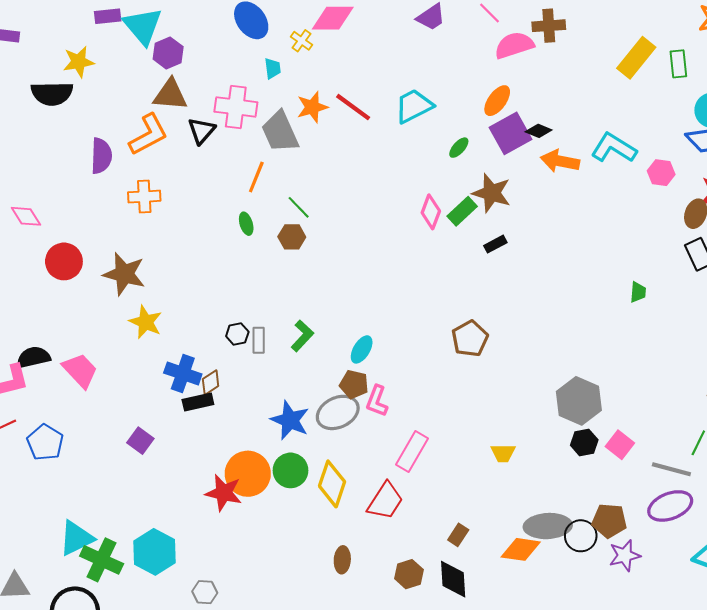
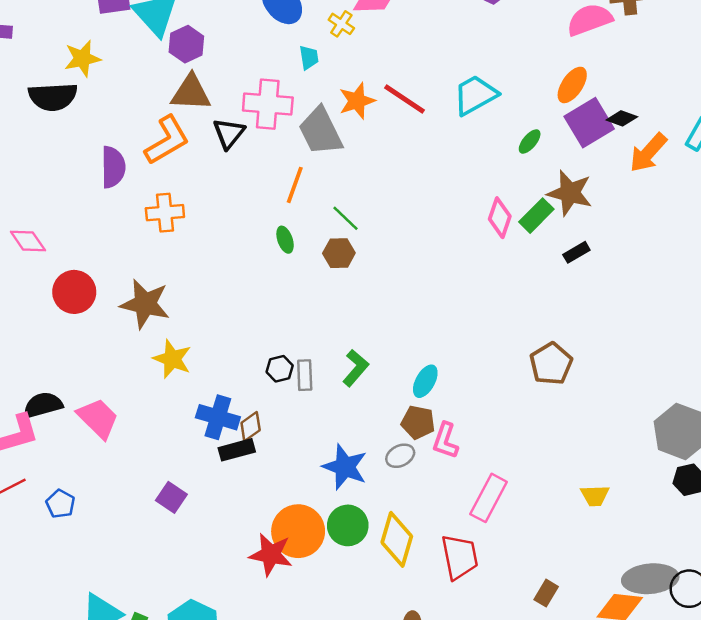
orange arrow: (560, 161) -> (648, 153), turned -57
gray ellipse: (338, 412) -> (400, 456), size x0.6
blue pentagon: (45, 442) -> (60, 504), size x0.7
red trapezoid: (385, 501) -> (460, 557), turned -42

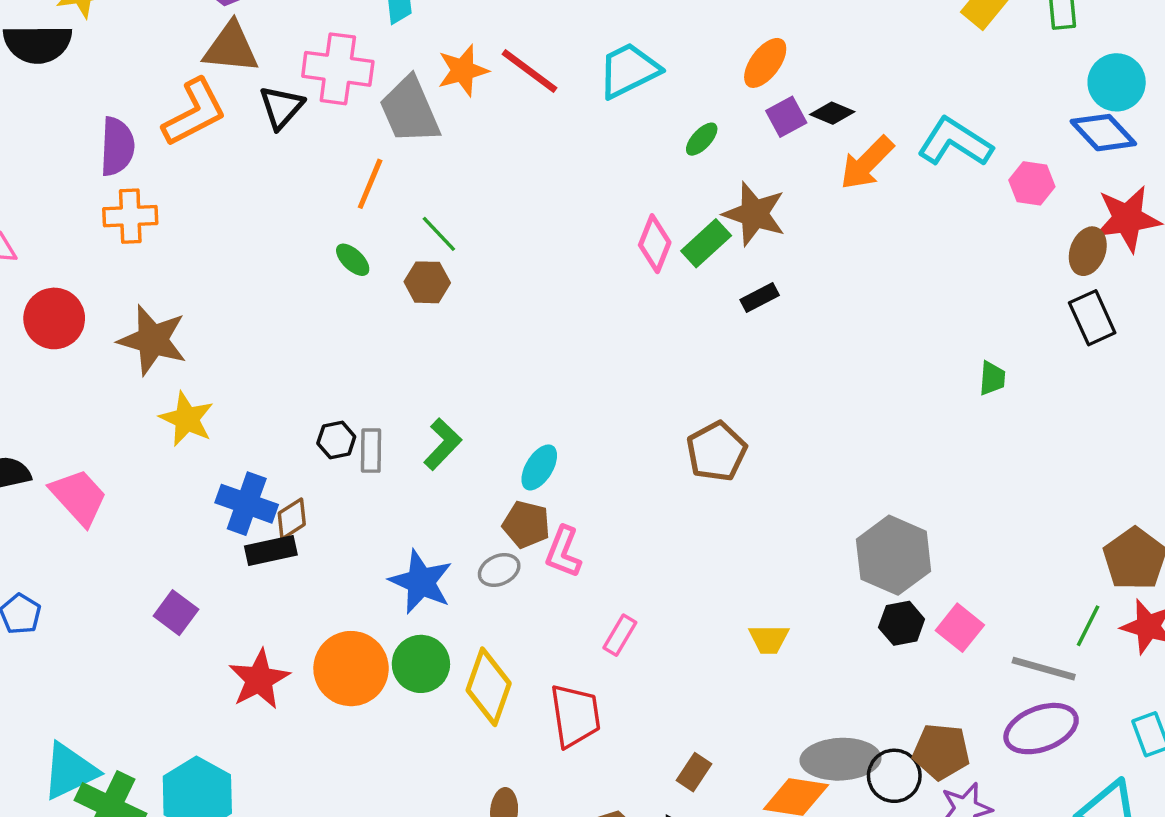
purple square: (589, 123) -> (786, 117), size x0.6
orange cross: (165, 213) -> (130, 216), moved
green ellipse: (285, 240) -> (353, 260), turned -30
pink rectangle: (489, 498) -> (620, 635), size x0.6
red star: (271, 554) -> (259, 679), moved, turned 30

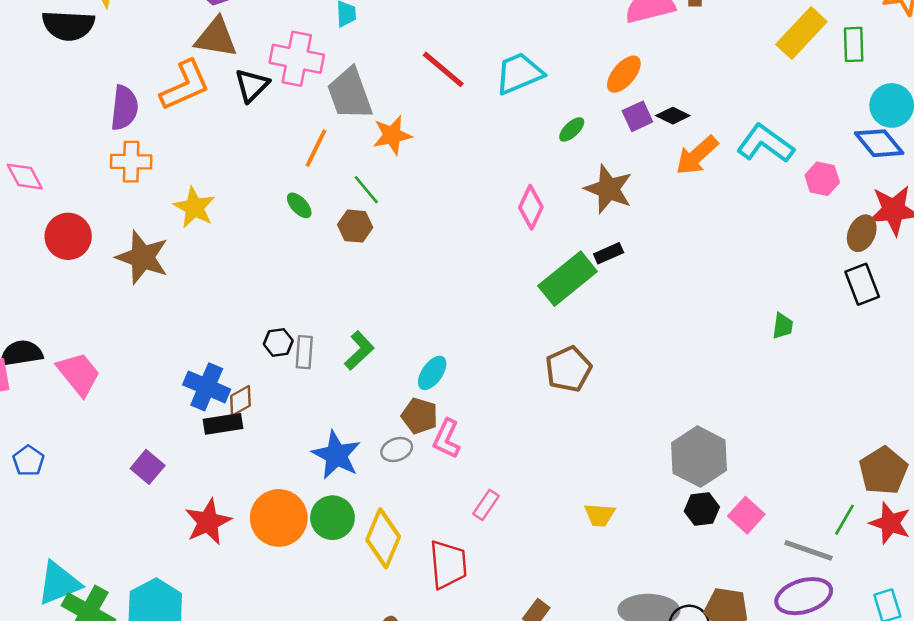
orange star: (463, 70) -> (392, 135), moved
green rectangle: (706, 243) -> (568, 279), moved, size x1.5
yellow star: (187, 419) -> (194, 207), moved

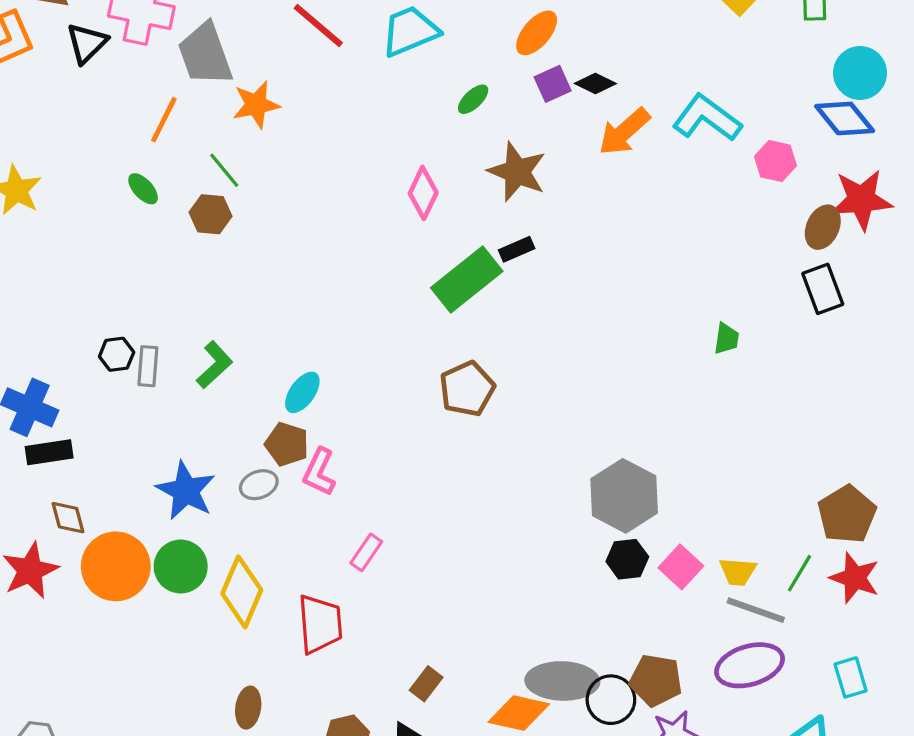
brown diamond: (240, 401) -> (68, 518), moved, turned -76
yellow trapezoid: (600, 515) -> (738, 572), moved

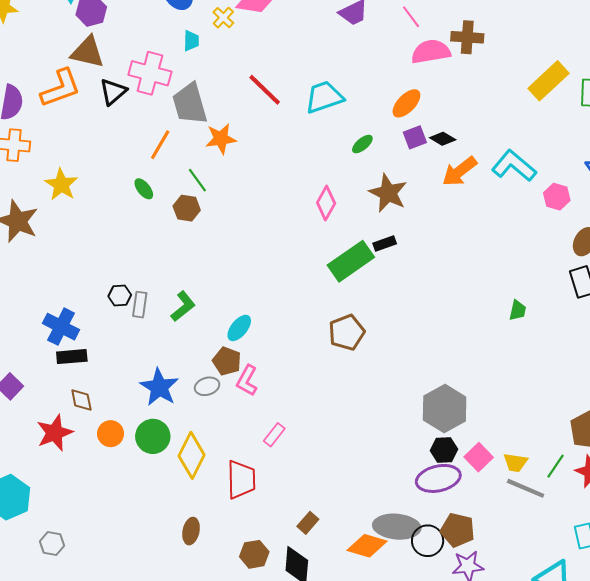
orange circle: (116, 566) -> (111, 434), size x0.6
purple ellipse: (750, 665) -> (438, 478), moved

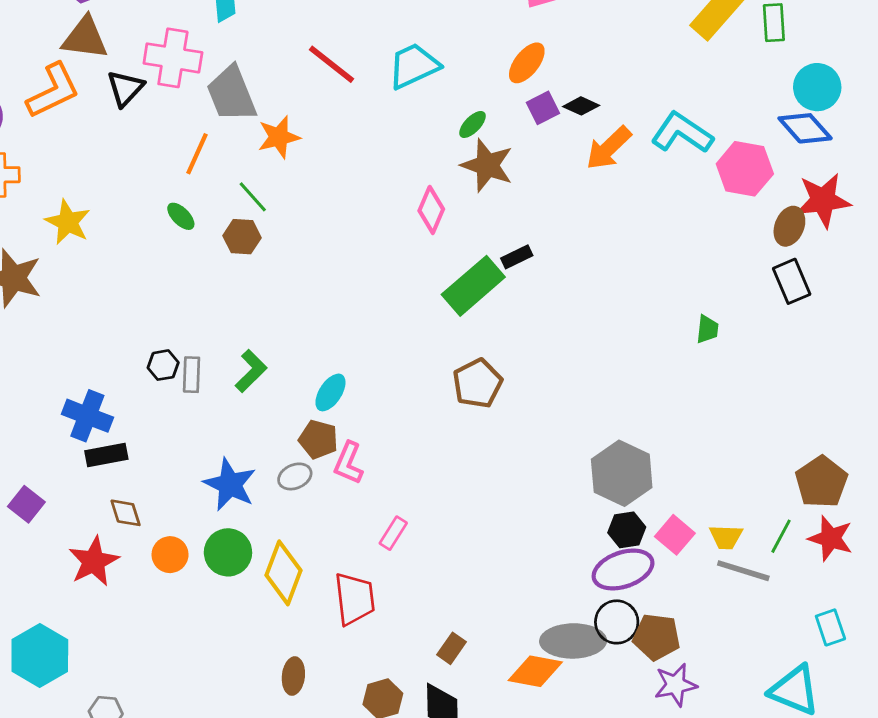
brown star: (388, 193) -> (487, 165), moved
pink hexagon: (557, 197) -> (745, 169), size x1.5
black circle: (428, 541) -> (617, 622), moved

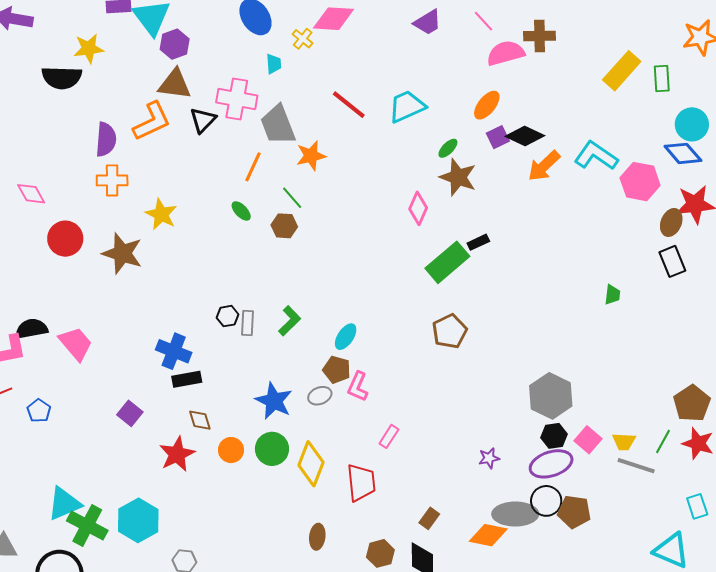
black diamond: (581, 106) -> (525, 136), size x1.5
purple star: (676, 685) -> (489, 458), moved, size x0.7

